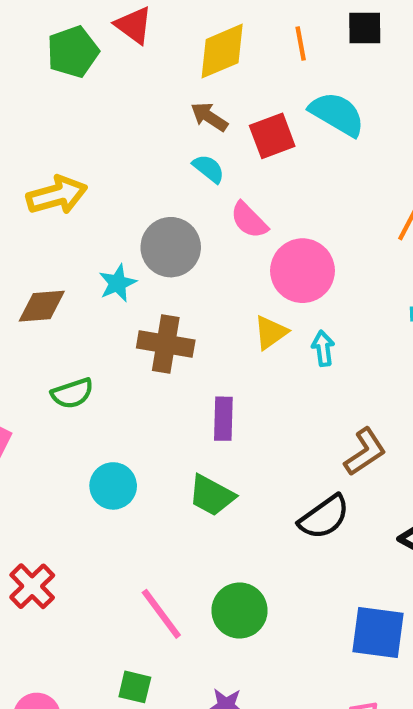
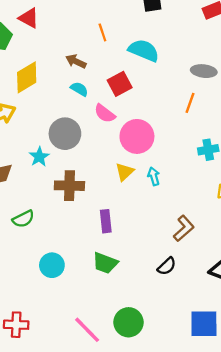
orange line: (301, 43) -> (102, 32), moved
yellow diamond: (222, 51) -> (27, 77), moved
red square: (272, 136) -> (120, 84), moved
black semicircle: (324, 517) -> (167, 266), size x0.7
red cross: (32, 586) -> (16, 325), turned -35

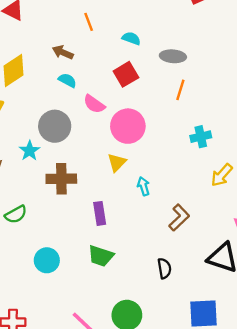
cyan semicircle: (144, 50) -> (131, 38), size x0.6
gray ellipse: (204, 71) -> (173, 56), moved
red square: (120, 84) -> (126, 74), moved
cyan arrow: (154, 176) -> (143, 186), moved
black semicircle: (167, 266) -> (164, 268), moved, turned -54

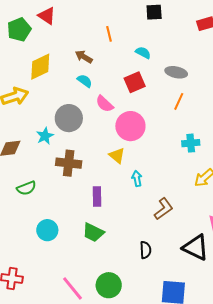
yellow triangle: (117, 162) -> (117, 155), turned -42

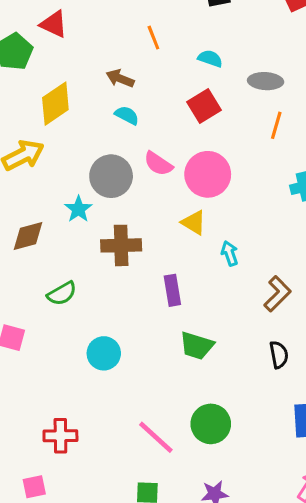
pink semicircle: (105, 104) -> (158, 164), moved
green trapezoid: (93, 232) -> (197, 346), moved
black semicircle: (145, 250) -> (279, 355), moved

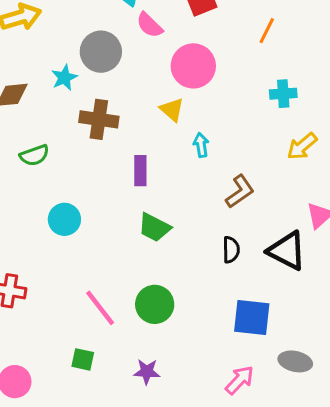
pink semicircle: (158, 164) -> (150, 25), moved

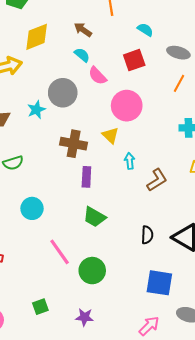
brown cross: (99, 119) -> (74, 144), moved
brown L-shape: (240, 192) -> (157, 180), moved
pink line: (100, 308) -> (60, 252), moved
green square: (83, 359) -> (40, 307), turned -35

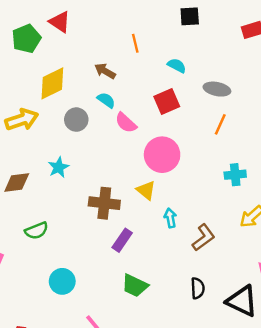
gray circle: (63, 93) -> (76, 120), moved, size x0.7
purple rectangle: (86, 177) -> (122, 240), turned 36
black semicircle: (147, 235) -> (198, 288), moved

